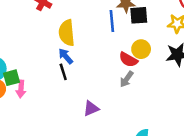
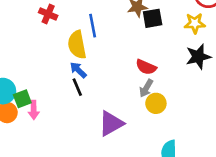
blue line: (112, 21) -> (93, 26), moved
yellow circle: (141, 49) -> (156, 103), moved
purple triangle: (91, 108) -> (111, 123), size x1.5

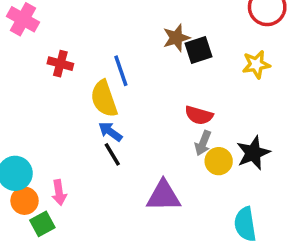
yellow star: (195, 23) -> (256, 64), moved
black star: (198, 57) -> (253, 153), moved
green square: (22, 99) -> (42, 224), moved
purple triangle: (111, 123) -> (163, 196), turned 36

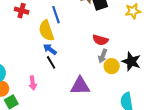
black star: (253, 153) -> (131, 61), turned -30
pink arrow: (59, 192) -> (33, 83), moved

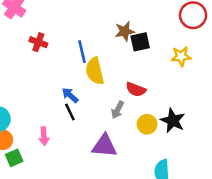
yellow semicircle: (46, 31) -> (95, 71), moved
gray arrow: (103, 56) -> (118, 110), moved

